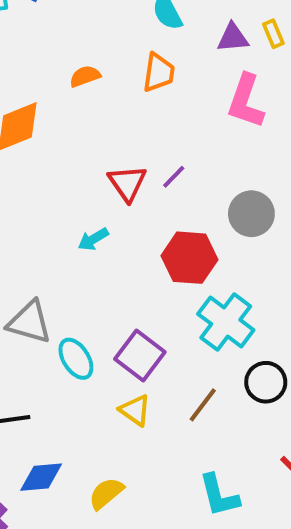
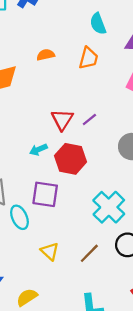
red hexagon: (189, 258) -> (71, 159), moved
purple square: (140, 356) -> (45, 194), moved, turned -36

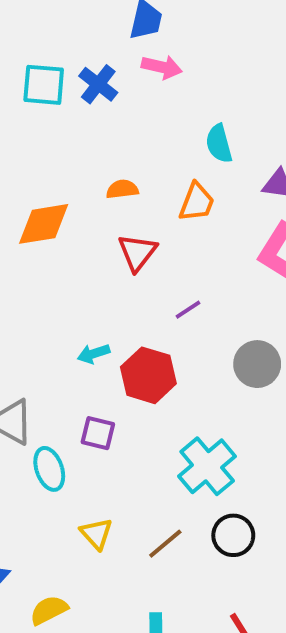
red triangle: (62, 120) -> (137, 252), moved
purple square: (45, 194) -> (98, 433), size x0.7

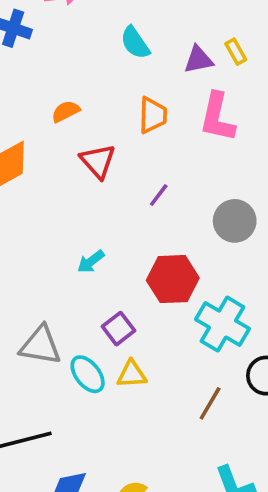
orange trapezoid: (197, 202) -> (153, 115), moved
red hexagon: (148, 375) -> (173, 279), moved
purple square: (98, 433) -> (119, 329), turned -32
yellow triangle: (96, 534) -> (132, 374), moved, turned -32

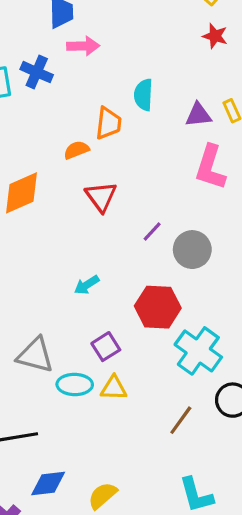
cyan semicircle: (135, 43) -> (143, 95), turned 32
orange trapezoid: (153, 115) -> (108, 123), moved
gray circle: (235, 221) -> (192, 250), moved
cyan ellipse: (88, 374) -> (75, 384), turned -56

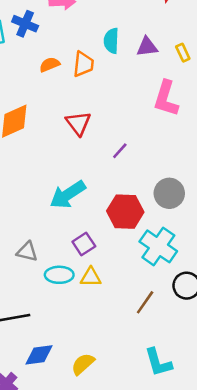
purple triangle: (198, 115) -> (147, 47), moved
orange semicircle: (76, 150) -> (50, 65), moved
gray circle: (192, 250) -> (169, 193), moved
cyan arrow: (87, 285) -> (68, 195), size x1.8
gray triangle: (35, 355) -> (27, 252), size x0.7

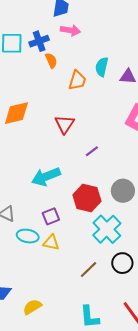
blue cross: (25, 24) -> (39, 41), turned 36
orange semicircle: (50, 65) -> (51, 60), moved, turned 77

